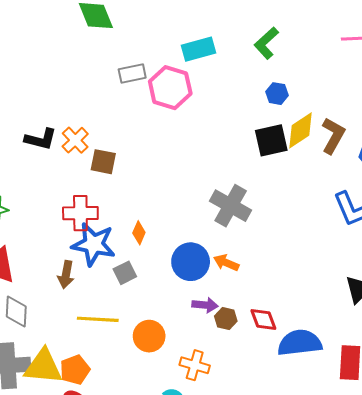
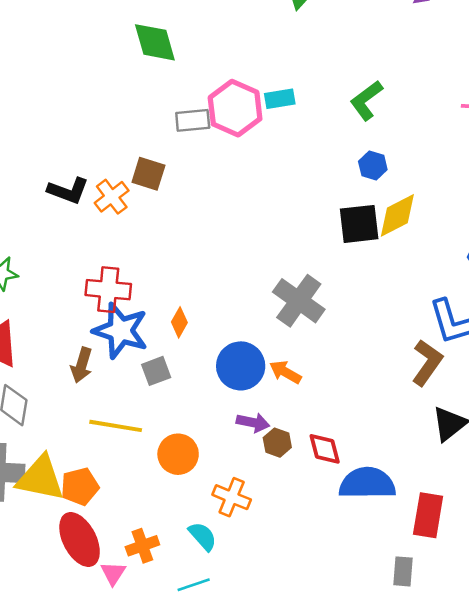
cyan rectangle: (198, 49) -> (280, 99), size x0.7
pink hexagon: (170, 88) -> (235, 108), moved
brown L-shape: (333, 136) -> (427, 363), moved
brown square: (103, 162) -> (148, 174), moved

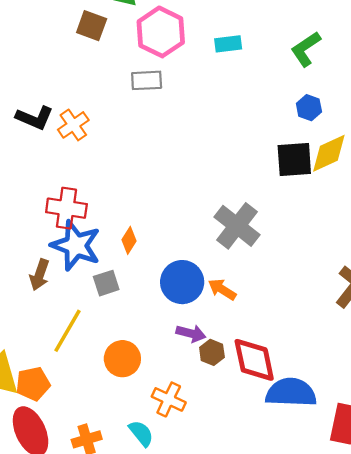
pink hexagon: (235, 108) -> (161, 32), moved
gray rectangle: (193, 120) -> (147, 80), moved
brown square: (148, 174) -> (92, 26), moved
yellow line: (116, 426) -> (68, 331), turned -72
red diamond: (325, 449) -> (254, 360), size x1.5

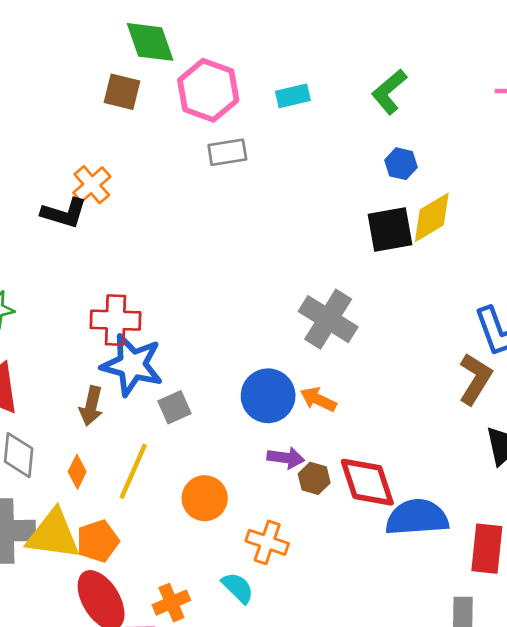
gray rectangle: (147, 80) -> (227, 152), moved
orange cross: (73, 125) -> (92, 185), moved
orange diamond: (129, 240) -> (77, 472), moved

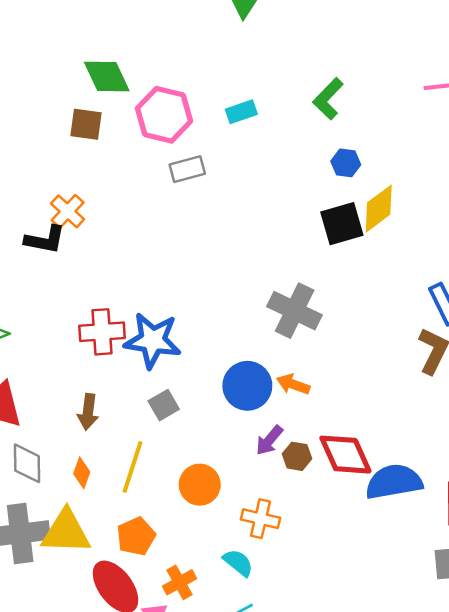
blue star: (132, 365) -> (153, 340), moved
purple arrow: (286, 458) -> (269, 440), turned 128
orange pentagon: (98, 541) -> (136, 536), moved

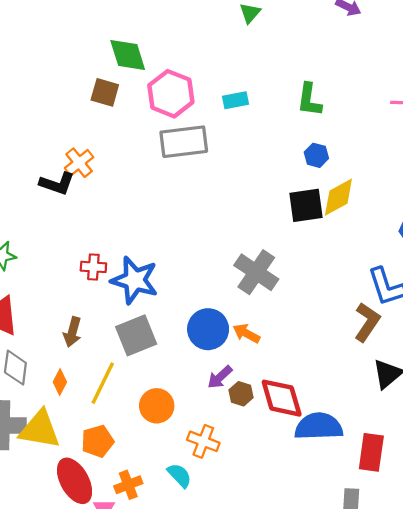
green L-shape: (328, 99) -> (309, 100), turned -44
gray rectangle: (187, 169) -> (184, 142), size x1.6
red cross: (102, 332) -> (93, 267), size x0.7
gray square: (164, 405) -> (136, 335), size x1.6

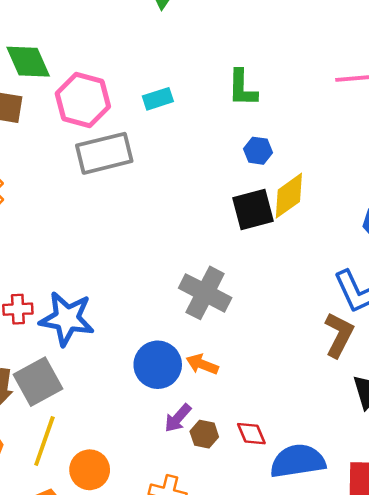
gray square: (136, 335) -> (38, 382), moved
red diamond: (282, 398) -> (251, 434), size x0.6
orange circle: (157, 406) -> (90, 470), moved

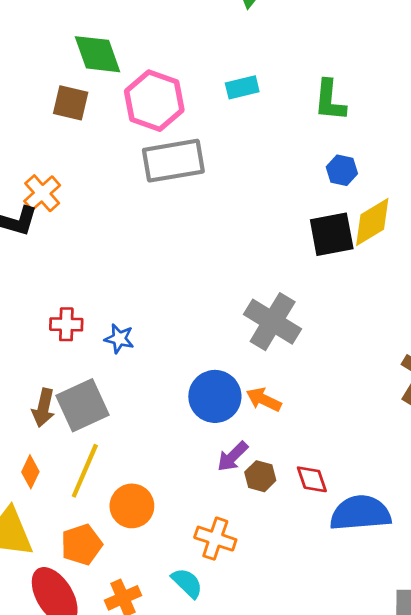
cyan rectangle: (158, 99) -> (242, 87), moved
blue star: (67, 319) -> (119, 339), size x0.5

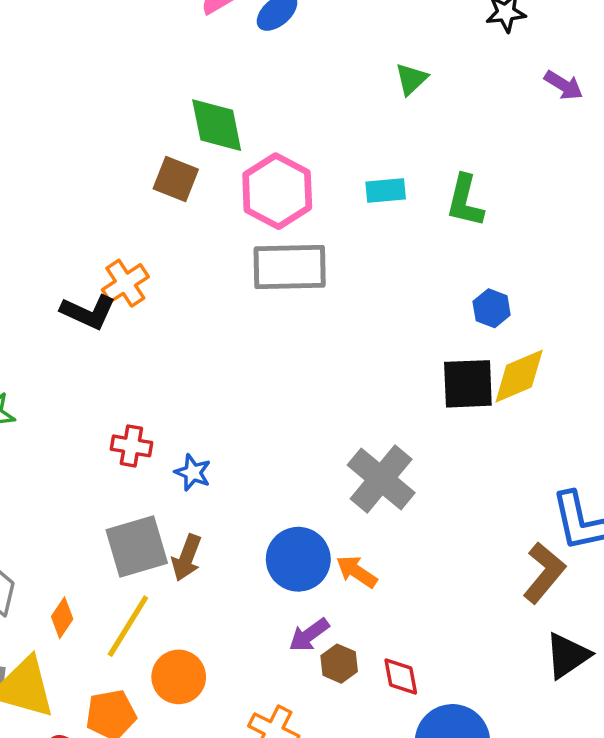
green L-shape: (330, 100) -> (465, 201), moved
brown arrow: (43, 408) -> (187, 558), moved

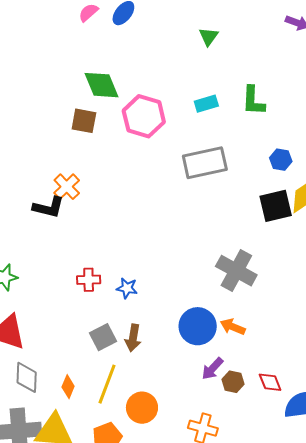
gray rectangle: (290, 267) -> (205, 163), moved
gray square: (137, 547) -> (103, 337), size x0.7

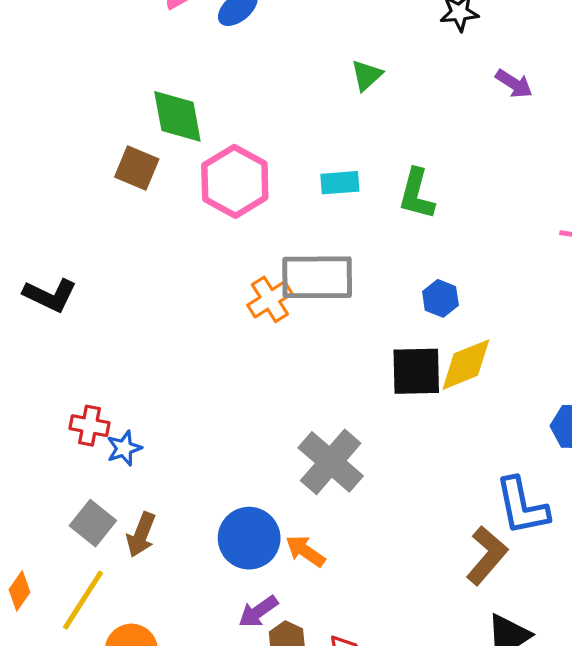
orange cross: (67, 187) -> (270, 299), moved
blue star: (127, 288) -> (124, 448), moved, turned 30
gray square: (103, 337) -> (93, 523), turned -36

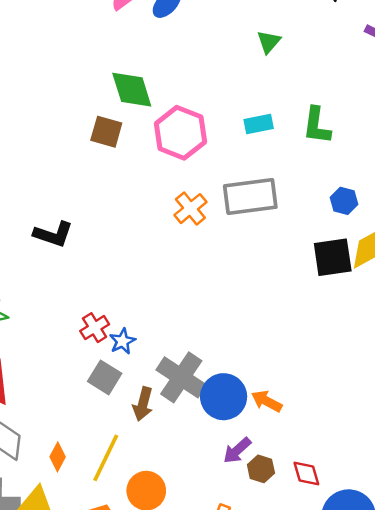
orange cross: (270, 299) -> (190, 209), moved
red cross: (89, 426) -> (95, 328), turned -36
gray cross: (331, 462) -> (181, 377), moved
gray square: (93, 523) -> (105, 377), moved

